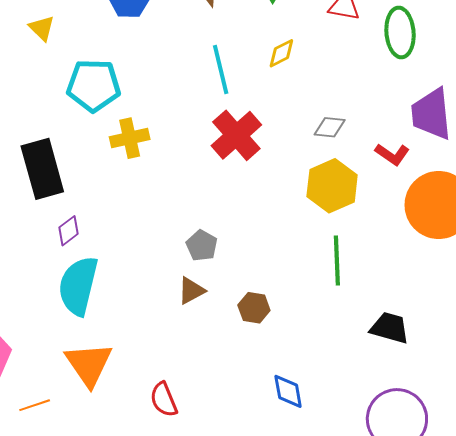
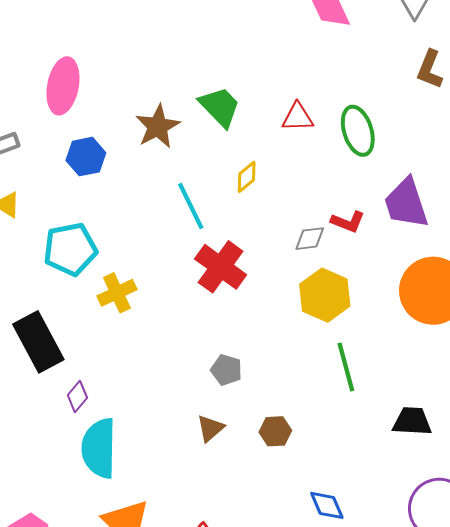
red L-shape: (392, 154) -> (348, 222), moved
gray pentagon: (202, 245) -> (226, 370), moved

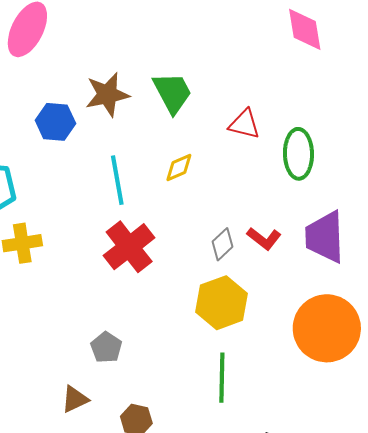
blue hexagon: (86, 157) -> (55, 122), moved
gray diamond: (310, 239) -> (223, 244), turned -52

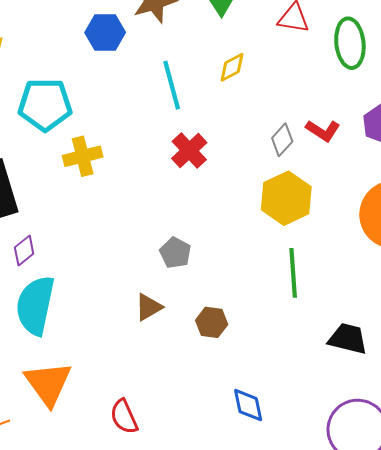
red cross: (129, 247) -> (189, 150), size x0.7

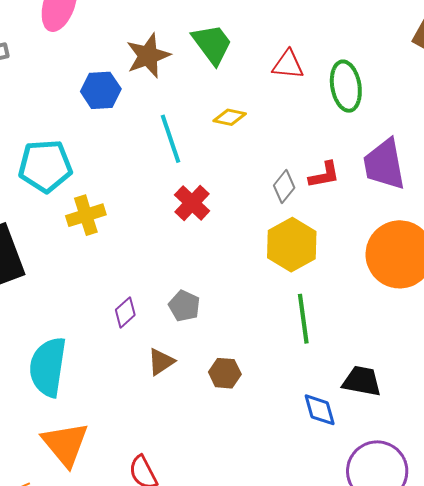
yellow diamond: (232, 67) -> (230, 117), turned 44
red L-shape: (323, 131) -> (324, 175), turned -40
purple diamond: (24, 250) -> (125, 312), moved
blue diamond: (248, 405) -> (320, 410), moved

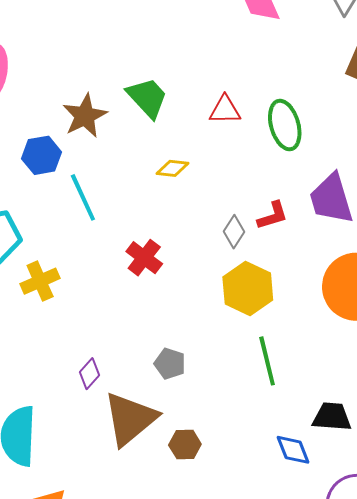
cyan line: (170, 139) -> (83, 197), moved
gray pentagon: (184, 306) -> (170, 364), moved
brown triangle: (161, 362) -> (130, 419), size x2.0
brown hexagon: (225, 373) -> (185, 445), moved

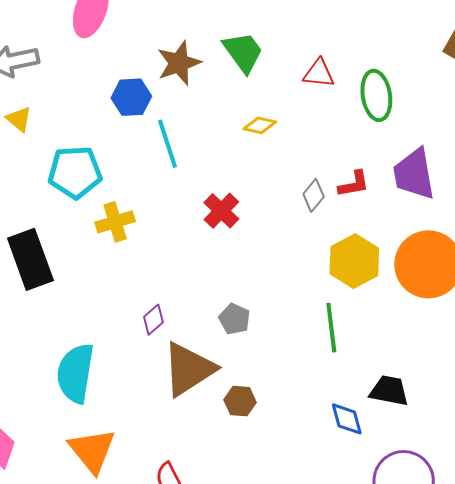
yellow hexagon: (248, 289) -> (354, 261), moved

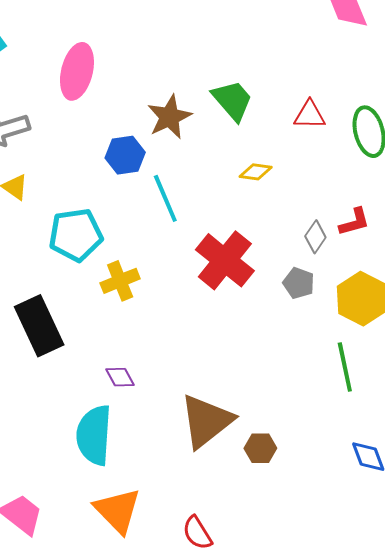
red cross: (221, 211) -> (225, 260), size x1.6
gray pentagon: (234, 319) -> (299, 283), moved
purple diamond: (153, 320) -> (120, 377), moved, turned -72

